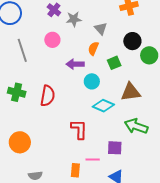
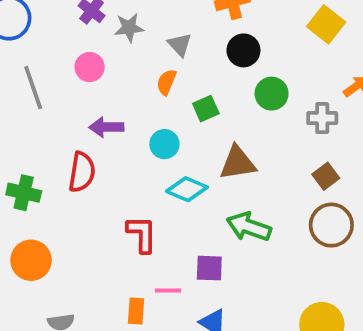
black circle: (132, 41) -> (243, 50), moved
purple arrow: (75, 64) -> (106, 127), moved
green cross: (17, 92) -> (24, 193), moved

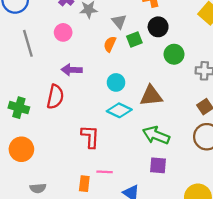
green square: (206, 109) -> (134, 40), moved
cyan circle: (164, 144) -> (116, 82), moved
purple square: (209, 268) -> (158, 165), moved

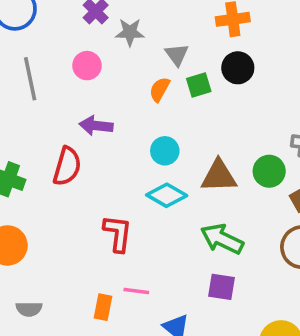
green circle: (174, 54) -> (269, 171), moved

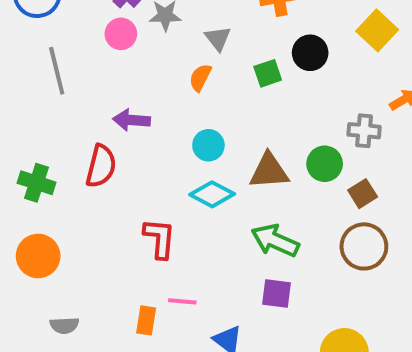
pink circle: (87, 66) -> (121, 34), moved
black circle: (238, 68) -> (310, 53), moved
green square: (199, 85) -> (268, 73), moved

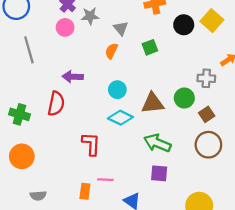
black circle: (310, 53) -> (184, 25), moved

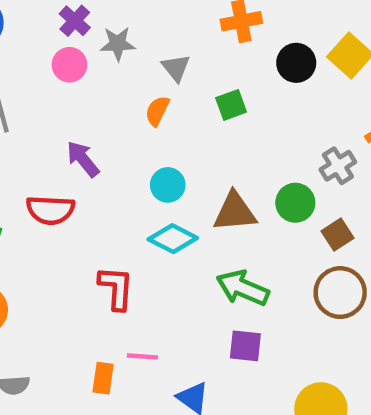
purple arrow: (73, 77) -> (83, 159), turned 48
gray cross: (206, 78) -> (338, 166), turned -36
red semicircle: (56, 104) -> (50, 210), turned 80

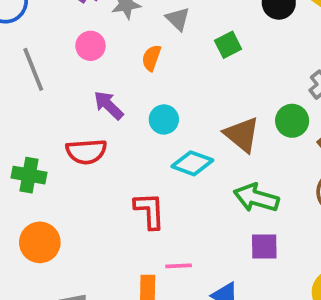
pink circle: (69, 65) -> (91, 46), moved
orange semicircle: (157, 111) -> (151, 58), moved
cyan circle: (168, 185) -> (164, 119), moved
brown triangle: (235, 212) -> (242, 135), turned 51

